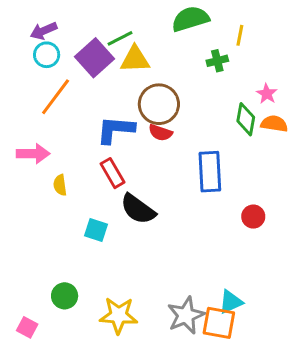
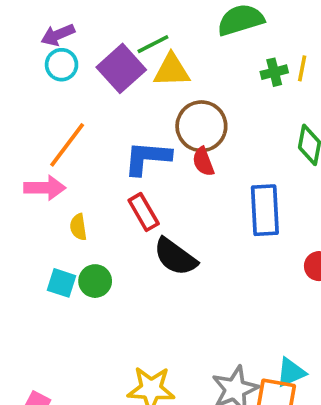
yellow line: (240, 35) -> (302, 68), moved
orange line: (56, 97) -> (67, 145), moved
red semicircle: (160, 133) -> (203, 162), turned 50
cyan square: (96, 230) -> (62, 283), moved
green circle: (65, 296) -> (95, 281), moved

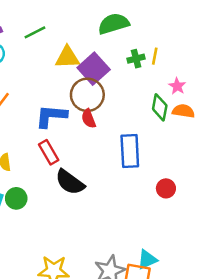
green line: (153, 44) -> (35, 32), moved
purple square: (121, 68) -> (94, 69), moved

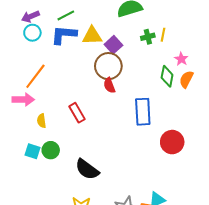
purple square: (94, 69) -> (113, 45), size x0.7
orange semicircle: (183, 111) -> (186, 79), turned -72
blue L-shape: (51, 116) -> (64, 35), moved
black semicircle: (70, 182) -> (87, 169), moved
red circle: (166, 188) -> (172, 142), size x1.5

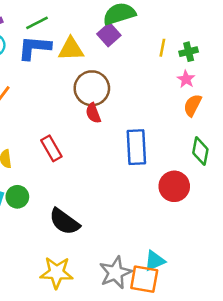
green cross: (148, 37) -> (189, 52), moved
purple square: (113, 45) -> (109, 35), moved
green diamond: (167, 76) -> (200, 151), moved

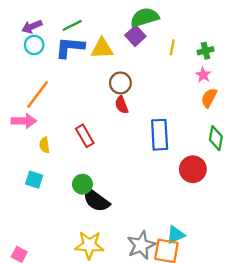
yellow line: (162, 48) -> (172, 47), moved
brown circle: (92, 88) -> (120, 83), size x0.7
green circle: (17, 197) -> (82, 184), moved

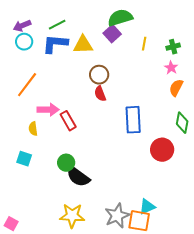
pink arrow: (24, 121) -> (48, 110), moved

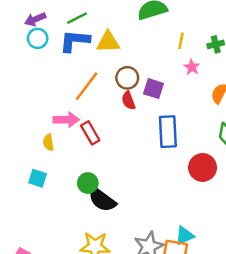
purple square: (112, 34) -> (154, 89), moved, turned -30
pink star: (171, 68) -> (192, 67), moved
orange line: (27, 85) -> (87, 86), moved

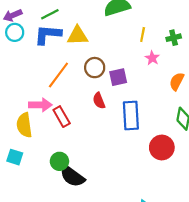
purple square: (154, 89) -> (118, 77), turned -30
red semicircle: (128, 101) -> (99, 101), moved
yellow semicircle: (48, 142) -> (24, 125), size x1.6

